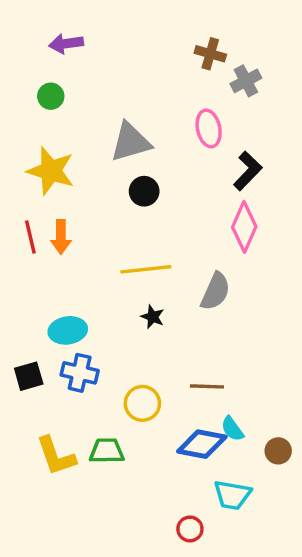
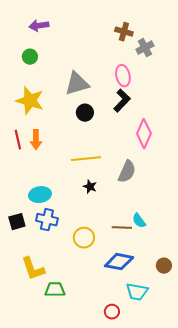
black L-shape: (248, 171) -> (122, 101), moved
cyan semicircle: (232, 429) -> (139, 221), moved
green trapezoid: (107, 451) -> (55, 290), moved

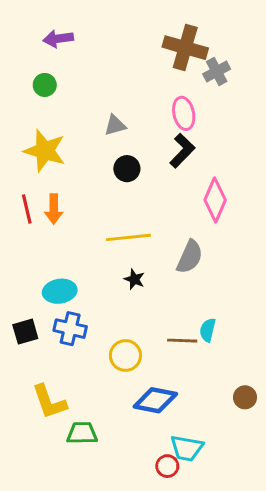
brown cross: (124, 32) -> (185, 48), size x1.6
gray triangle: (77, 84) -> (115, 125), size x0.6
cyan semicircle: (139, 221) -> (208, 330), turned 49
blue diamond: (119, 262) -> (155, 400), moved
cyan trapezoid: (137, 292) -> (187, 448), moved

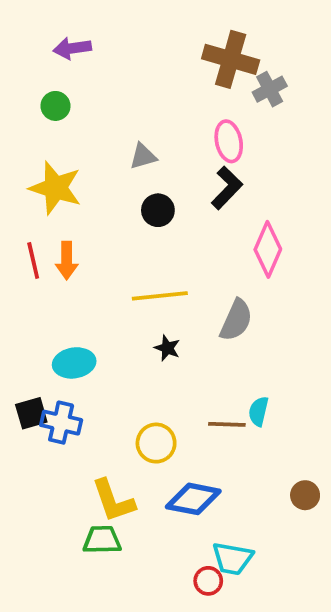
blue cross: (70, 329) -> (61, 423), moved
yellow L-shape: (49, 402) -> (113, 501), moved

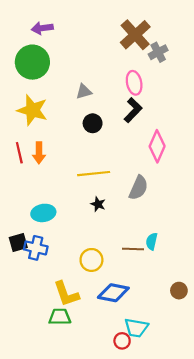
brown cross: (231, 59) -> (135, 35), turned 32
green circle: (56, 106) -> (32, 62), size x2.0

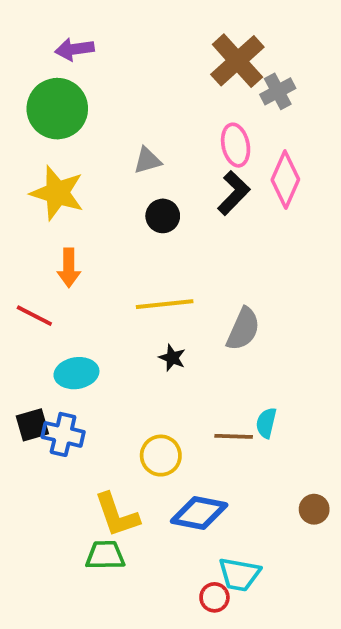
pink diamond: (157, 146) -> (285, 180), moved
red line: (19, 153) -> (34, 316), moved, turned -50

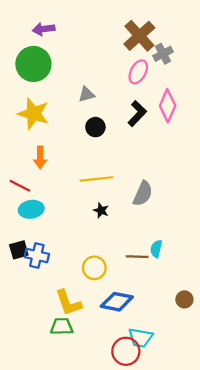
pink ellipse: (236, 145) -> (138, 72), moved, turned 40
cyan ellipse: (76, 373) -> (31, 209), moved
red circle: (214, 597) -> (126, 351), size x1.6

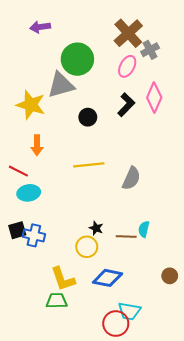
green circle: (33, 64) -> (77, 59), moved
gray triangle: (86, 94) -> (61, 85), moved, size x1.8
black star: (101, 210) -> (96, 228), moved

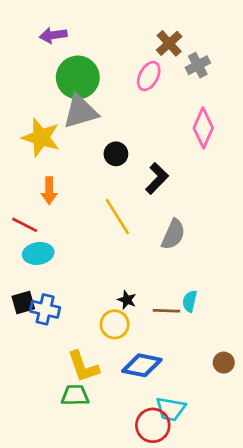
brown cross: (128, 33) -> (169, 43), size x0.7
green circle: (77, 59) -> (78, 77), moved
pink ellipse: (127, 66) -> (149, 76), moved
black L-shape: (126, 105) -> (157, 178), moved
yellow line: (89, 165) -> (117, 217), turned 64

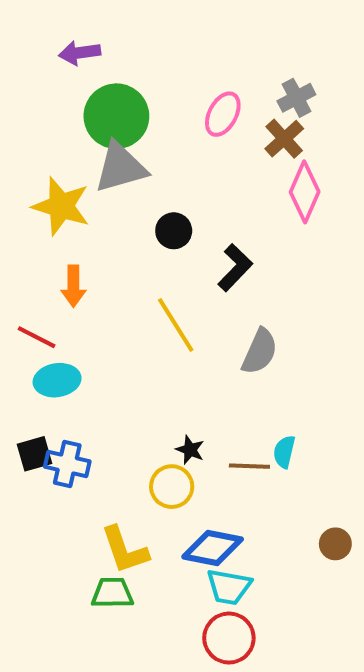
brown cross: (169, 43) -> (284, 139), moved
cyan trapezoid: (171, 409) -> (229, 587), moved

